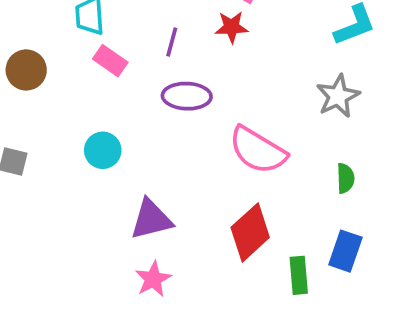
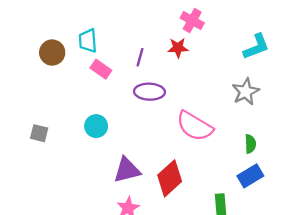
brown circle: (26, 70) -> (52, 53), moved
red diamond: (250, 232) -> (170, 178), moved
blue rectangle: (345, 251) -> (250, 176), moved, turned 40

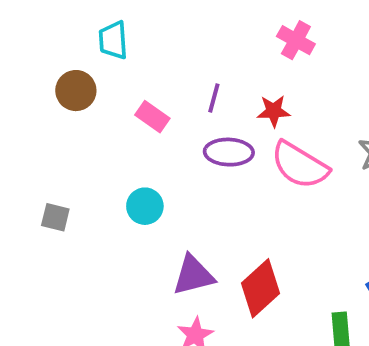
cyan trapezoid: (88, 41) -> (113, 40), moved
red star: (178, 48) -> (274, 111), moved
pink semicircle: (195, 126) -> (300, 165), moved

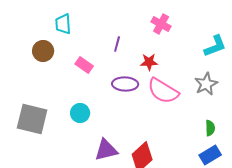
purple line: (214, 98) -> (117, 44), moved
gray square: (55, 217) -> (32, 119), size x2.0

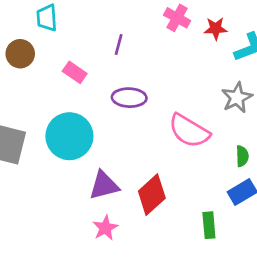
red star: (149, 62) -> (216, 28), moved
pink semicircle: (163, 91) -> (189, 131), moved
cyan circle: (80, 113) -> (69, 136), size x1.8

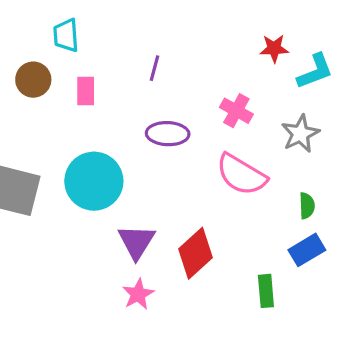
pink cross: (177, 18) -> (236, 111), moved
pink rectangle: (75, 72) -> (86, 91), moved, turned 55
purple triangle: (104, 185) -> (136, 242), turned -44

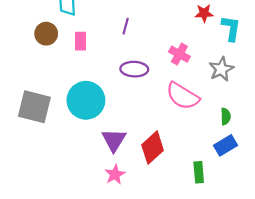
cyan L-shape: (315, 71) -> (231, 28), turned -60

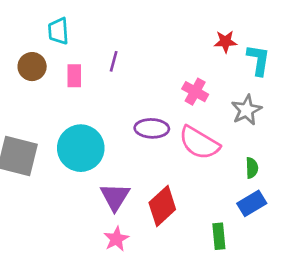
purple line: (126, 26) -> (114, 61), moved
purple ellipse: (134, 69) -> (152, 128), moved

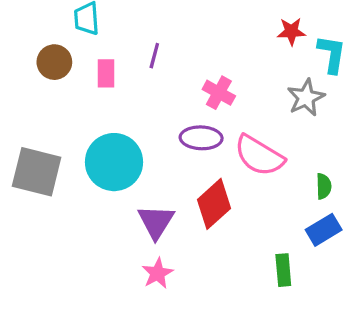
pink cross: (195, 92) -> (219, 93), moved
gray star: (247, 110) -> (306, 98), moved
red diamond: (162, 206) -> (214, 204), moved

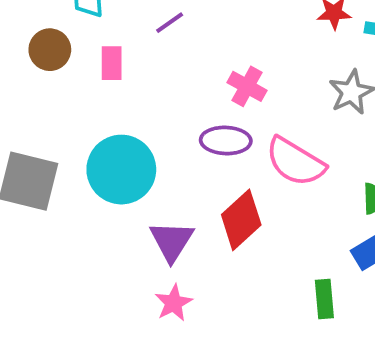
purple line: (154, 56) -> (170, 23), moved, turned 40

